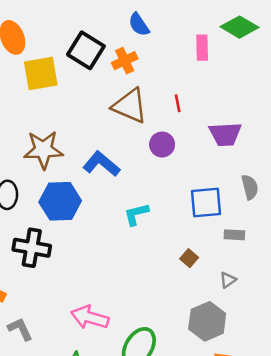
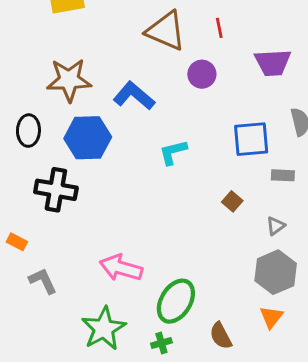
gray hexagon: (207, 321) -> (276, 272), moved

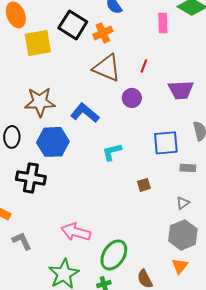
red line: (219, 28) -> (144, 66), turned 32
brown square: (232, 201) -> (144, 185), moved, turned 32

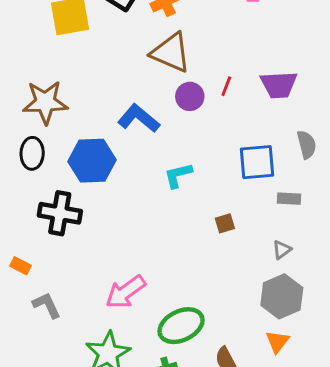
red line: (144, 66) -> (226, 86), moved
purple circle: (132, 98) -> (190, 96), moved
brown star: (40, 102) -> (45, 102), moved
pink arrow: (76, 232) -> (126, 292), turned -52
green ellipse: (114, 255) -> (181, 326), turned 32

